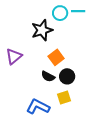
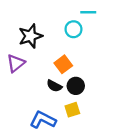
cyan circle: (60, 13) -> (73, 29), moved
black star: (42, 30) -> (30, 36), moved

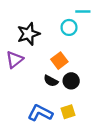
yellow square: (72, 110) -> (68, 112), moved

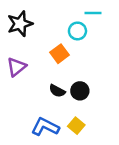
black star: (28, 34) -> (20, 24), moved
orange square: (59, 61) -> (60, 54), moved
yellow square: (68, 112) -> (76, 126), turned -32

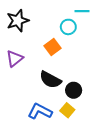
black semicircle: (57, 91) -> (50, 80), size x1.5
black circle: (80, 91) -> (74, 90), moved

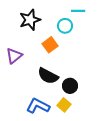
black star: (18, 21) -> (30, 20), moved

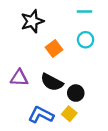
cyan circle: (65, 26) -> (86, 40), moved
purple triangle: (14, 56) -> (19, 78), moved, turned 42

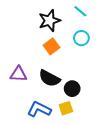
cyan line: (84, 11) -> (80, 11), turned 40
black star: (32, 21) -> (49, 21), moved
yellow square: (69, 114) -> (66, 108), turned 32

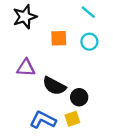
black star: (49, 21) -> (25, 17), moved
orange square: (52, 46) -> (59, 38), moved, turned 35
purple triangle: (18, 74) -> (26, 68), moved

